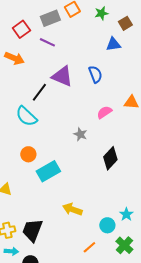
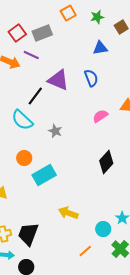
gray rectangle: (50, 18) -> (42, 33), moved
purple line: (47, 42) -> (31, 55), moved
blue triangle: (113, 44) -> (100, 48), moved
gray star: (80, 134) -> (55, 131), moved

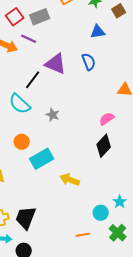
pink semicircle: (100, 116) -> (107, 119), moved
yellow arrow: (68, 213) -> (70, 180), moved
orange line: (85, 251) -> (83, 235), turned 32

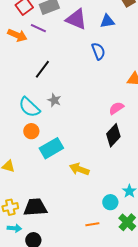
purple triangle: (56, 64) -> (76, 19), moved
cyan semicircle: (20, 104) -> (29, 107), moved
gray star: (53, 115) -> (54, 100), moved
black trapezoid: (26, 218) -> (35, 207), turned 65

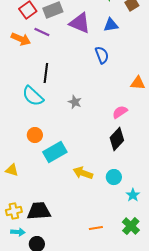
black line: (42, 69) -> (46, 73), turned -30
gray star: (54, 100) -> (75, 102), moved
cyan semicircle: (29, 107) -> (33, 96), moved
cyan circle: (110, 202) -> (114, 177), moved

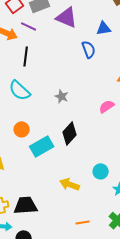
blue triangle: (111, 25) -> (104, 28), moved
black line: (46, 73) -> (26, 56), moved
black diamond: (117, 139) -> (70, 133), moved
yellow arrow: (83, 173) -> (70, 184), moved

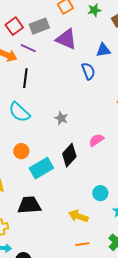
pink semicircle: (107, 106) -> (96, 140), moved
yellow arrow: (70, 184) -> (78, 216), moved
black trapezoid: (26, 205) -> (29, 205), moved

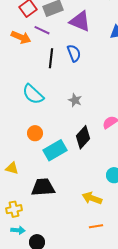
blue semicircle: (88, 71) -> (74, 53), moved
black line: (25, 78) -> (51, 58), moved

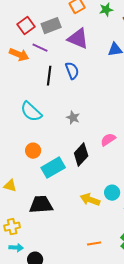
yellow arrow: (92, 198) -> (90, 200), moved

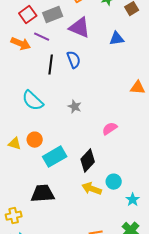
black diamond: (81, 155) -> (88, 161), moved
yellow triangle: (10, 186) -> (15, 144), moved

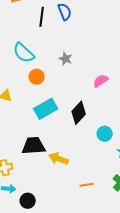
orange circle: (35, 140) -> (37, 77), moved
yellow arrow: (92, 189) -> (59, 159), moved

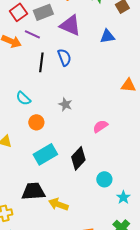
cyan semicircle: (24, 53) -> (23, 98), size x0.7

